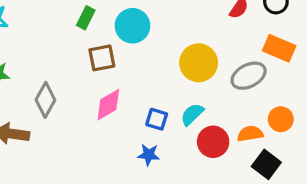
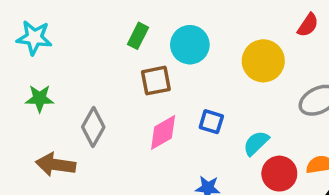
yellow circle: (199, 63) -> (263, 61), moved
blue square: (157, 119) -> (211, 122), moved

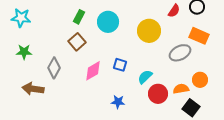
brown square: (156, 81) -> (77, 42), moved, turned -30

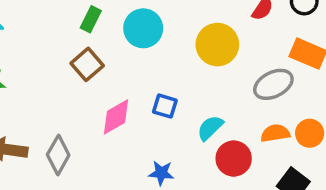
gray diamond: (54, 68) -> (58, 155), moved
orange semicircle: (181, 89) -> (275, 133), moved

